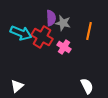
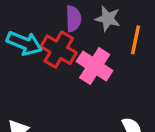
gray star: (63, 23) -> (108, 19), moved
pink cross: (64, 47) -> (95, 66), size x1.5

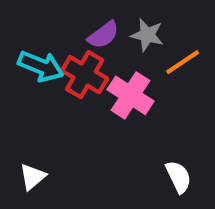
purple semicircle: (73, 19) -> (103, 35), turned 55
orange line: (135, 40) -> (183, 62), turned 44

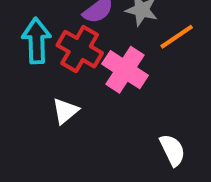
cyan arrow: (41, 66) -> (36, 41), turned -114
white triangle: (32, 177) -> (65, 111), moved

